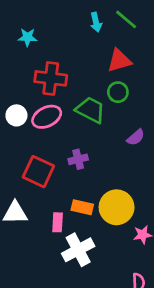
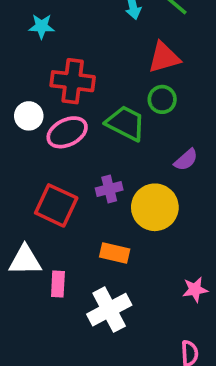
white circle: (16, 115) -> (29, 116), moved
yellow circle: (117, 207) -> (155, 207), moved
pink rectangle: (58, 222) -> (58, 284), moved

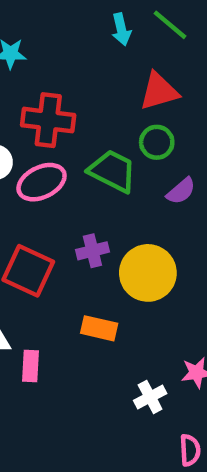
purple semicircle: (186, 160) -> (181, 191), moved
white cross: (109, 310) -> (150, 397), moved, size x0.6

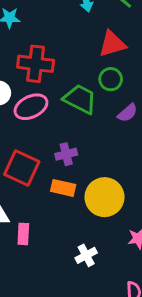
yellow circle: (148, 273) -> (105, 197), moved
orange rectangle: (99, 328) -> (63, 188), moved
white cross: (150, 397) -> (86, 255), moved

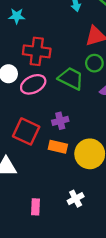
pink rectangle: (23, 234) -> (36, 207), moved

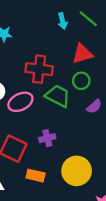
red cross: (37, 51) -> (39, 69), moved
orange rectangle: (58, 147) -> (36, 176), moved

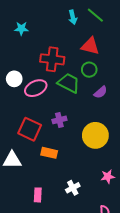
red triangle: (82, 54) -> (90, 46), turned 30
yellow circle: (77, 171) -> (95, 135), moved

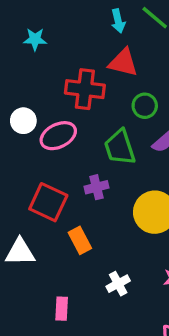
red triangle: (90, 46) -> (123, 63), moved
green trapezoid: (69, 83) -> (120, 147), moved, turned -135
orange rectangle: (49, 153) -> (80, 240), turned 49
white cross: (73, 188) -> (118, 284), moved

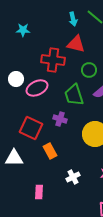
purple cross: (97, 187) -> (60, 119), turned 32

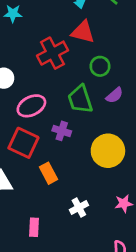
red cross: (53, 60) -> (52, 53), turned -35
pink ellipse: (37, 88) -> (31, 106), moved

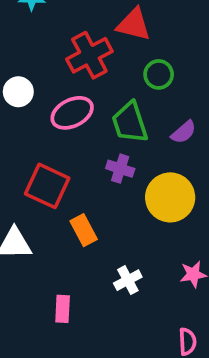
purple semicircle: (115, 95) -> (184, 132), moved
pink ellipse: (31, 106) -> (72, 113), moved
purple cross: (62, 131) -> (120, 169), moved

